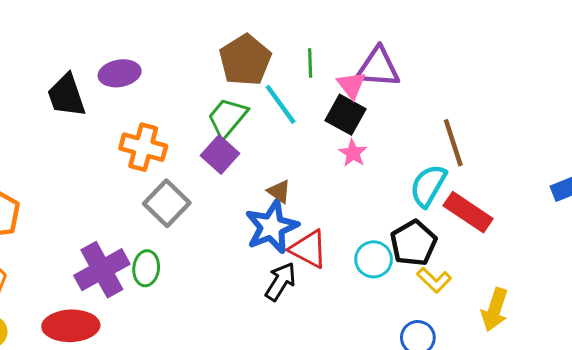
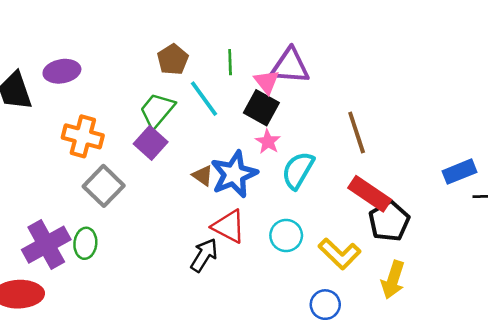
brown pentagon: (245, 60) -> (173, 59), size x0.7
cyan semicircle: (428, 186) -> (298, 170), moved
blue star: (272, 227) -> (234, 174), moved
black pentagon: (413, 243) -> (389, 221), moved
yellow L-shape: (434, 280) -> (340, 254), size x1.4

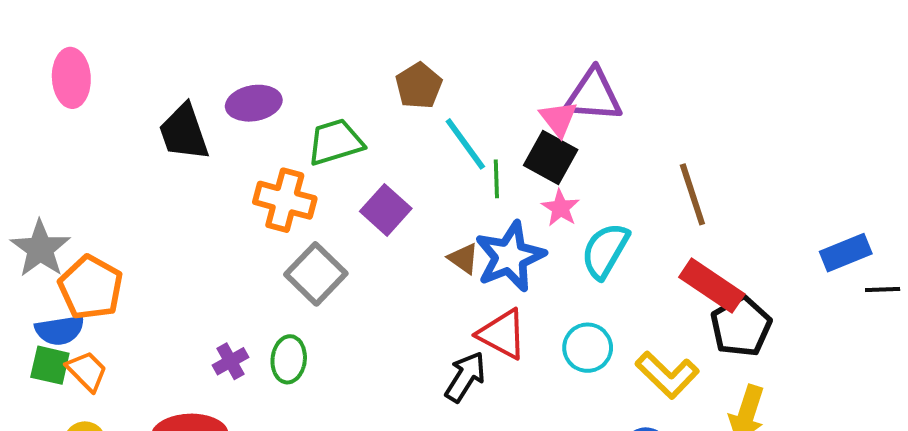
green line: (230, 62) -> (496, 179), moved
green trapezoid: (157, 110) -> (335, 142), moved, turned 33
purple cross: (46, 245) -> (230, 361), size x0.5

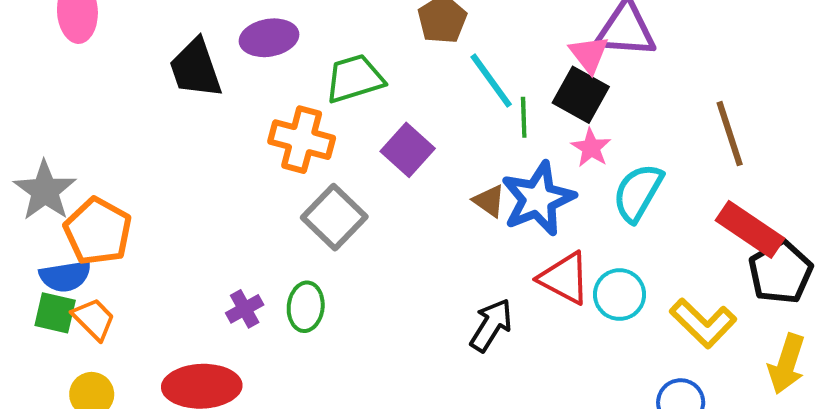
red triangle: (502, 334) -> (564, 278), moved

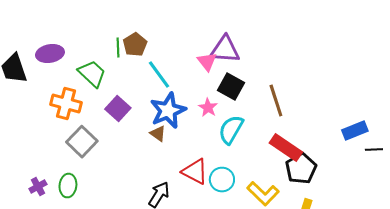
green trapezoid: (355, 79) -> (92, 74), turned 60
black square: (581, 95) -> (231, 87), moved
green line: (524, 117) -> (118, 48), moved
blue star: (538, 199) -> (168, 111), moved

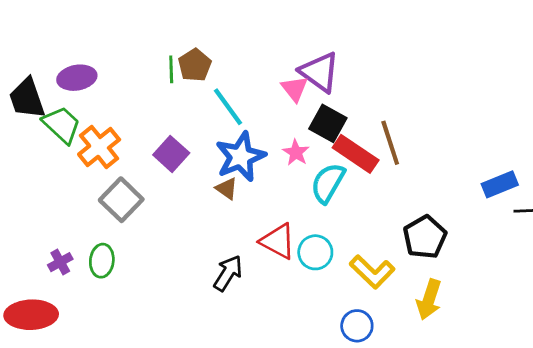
purple triangle: (225, 50) -> (319, 72), turned 32
green trapezoid: (92, 74) -> (62, 125), moved
orange cross: (66, 104) -> (99, 147), turned 36
red rectangle: (286, 148) -> (356, 154), moved

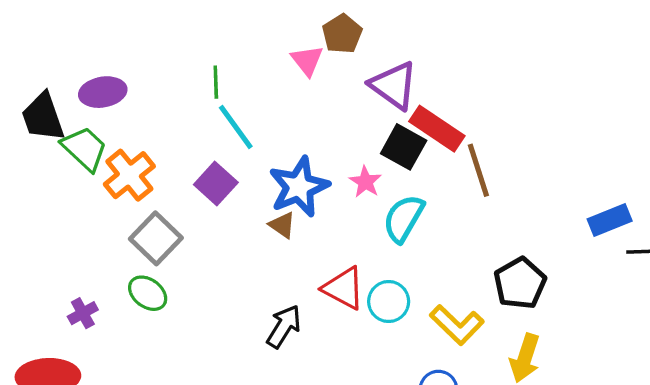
brown pentagon: (195, 65) -> (342, 34), moved
pink triangle: (295, 89) -> (307, 60), moved
cyan line: (228, 107) -> (236, 127), moved
red rectangle: (356, 154) -> (437, 129), moved
green ellipse: (102, 261) -> (148, 293), moved, turned -60

